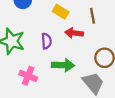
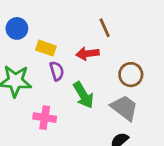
yellow rectangle: (61, 12) -> (46, 48), moved
green arrow: (63, 65) -> (83, 95), turned 70

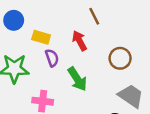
red arrow: (88, 54) -> (80, 41), turned 72
gray trapezoid: (124, 108) -> (131, 96), moved

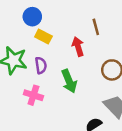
blue circle: (14, 20) -> (32, 17), moved
purple semicircle: (52, 58) -> (41, 65), moved

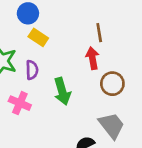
red arrow: (78, 47) -> (92, 58), moved

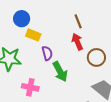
purple semicircle: (32, 70) -> (47, 53), moved

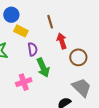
brown line: (78, 21) -> (50, 22), moved
pink cross: (30, 87) -> (24, 82), moved, turned -35

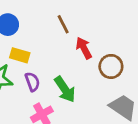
yellow rectangle: (21, 31) -> (20, 55), moved
purple semicircle: (33, 49) -> (32, 82), moved

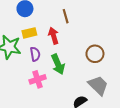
red arrow: (84, 48) -> (54, 36), moved
yellow rectangle: (20, 55) -> (29, 33), turned -40

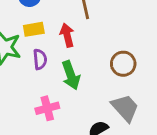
pink cross: (38, 79) -> (47, 108), moved

